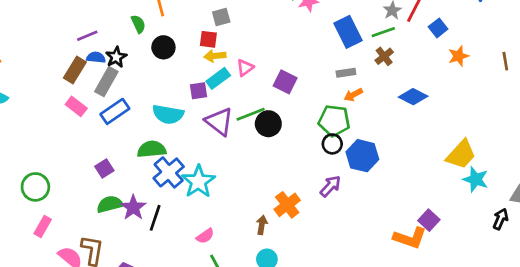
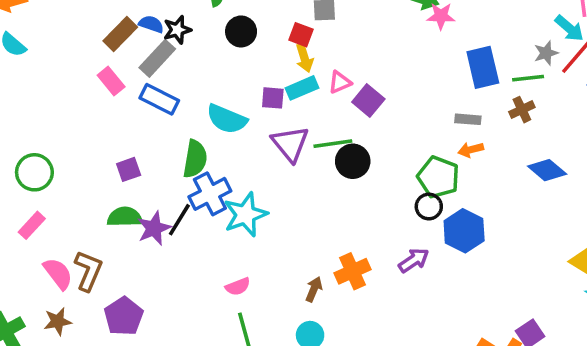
yellow arrow: (215, 56) -> (304, 58), turned -115
purple square: (285, 82) -> (368, 100), moved
blue rectangle: (115, 111) -> (159, 99), turned 48
green semicircle: (152, 149) -> (195, 159), turned 92
black line: (155, 218) -> (179, 220), moved

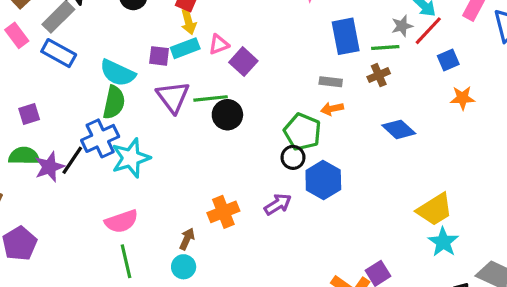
green semicircle: (195, 159) -> (114, 102), moved
pink semicircle: (238, 287) -> (121, 221), size x1.5
brown arrow: (314, 289) -> (187, 239), moved

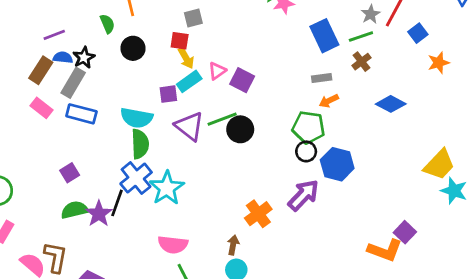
purple arrow: (278, 204) -> (303, 195), size x1.4
pink semicircle: (121, 221) -> (173, 245), turned 40

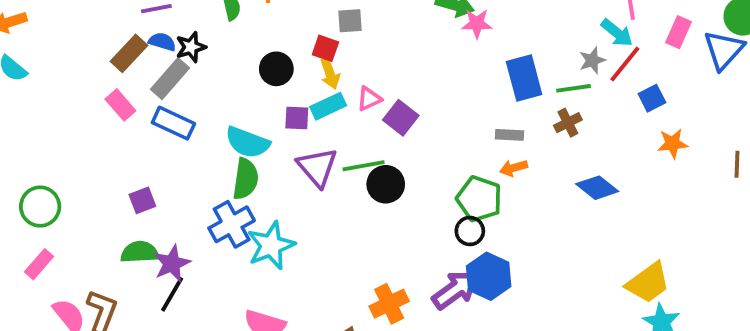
black circle: (133, 48) -> (276, 69), moved
blue hexagon: (337, 164) -> (489, 276), moved
black line: (117, 203) -> (172, 294), moved

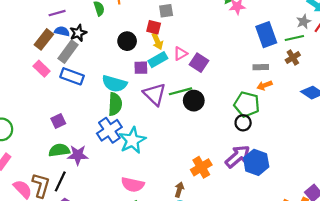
purple star: (172, 263) -> (78, 155), turned 30
blue hexagon: (489, 276) -> (256, 162), moved
black line: (172, 294) -> (60, 181), moved

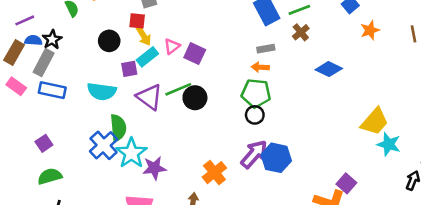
orange arrow: (265, 85) -> (260, 67), moved, turned 32
green semicircle: (115, 104) -> (118, 128), moved
purple star: (78, 155) -> (154, 168), moved

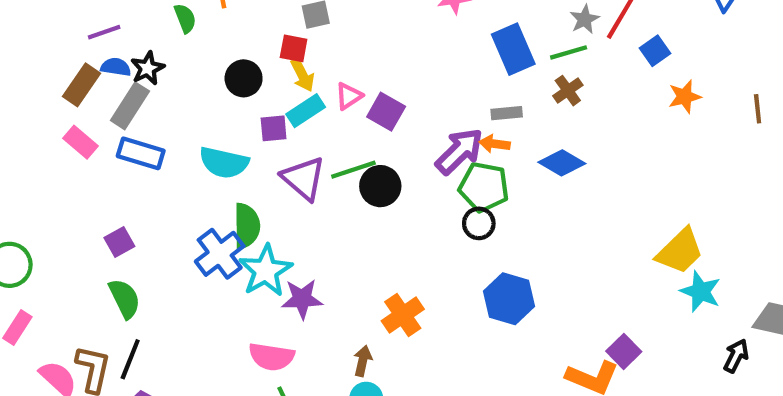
blue diamond: (329, 69) -> (562, 163), moved
purple arrow: (254, 154) -> (459, 151), moved
green semicircle: (50, 176) -> (125, 299), turned 75

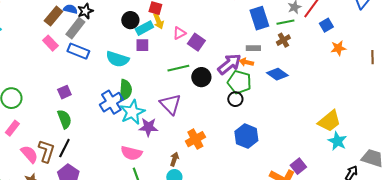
cyan rectangle: (306, 111) -> (144, 28), moved
purple triangle: (304, 178) -> (170, 104), moved
black circle: (380, 186) -> (201, 77), moved

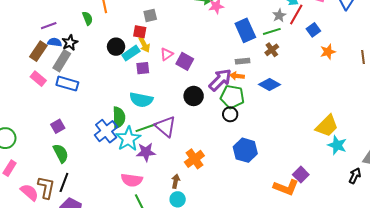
purple square: (142, 45) -> (143, 68), moved
cyan semicircle: (117, 59) -> (141, 100), moved
green line: (178, 68) -> (146, 128), moved

